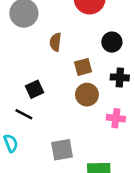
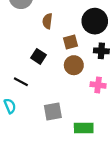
black circle: (112, 42) -> (95, 21), size x1.5
black square: (34, 89) -> (39, 56), moved, turned -32

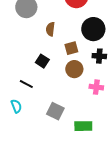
gray square: (53, 111) -> (55, 111), turned 36

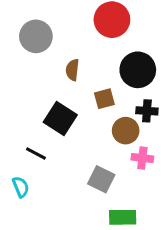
black square: (42, 61) -> (60, 118), size x1.5
brown circle: (74, 69) -> (126, 131), moved
gray square: (55, 111) -> (101, 179), moved

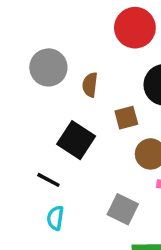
gray circle: (36, 36) -> (48, 67), moved
cyan semicircle: (21, 187) -> (55, 218), moved, turned -150

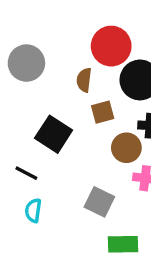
red circle: (135, 28) -> (111, 46), moved
brown semicircle: (90, 85) -> (84, 80), moved

